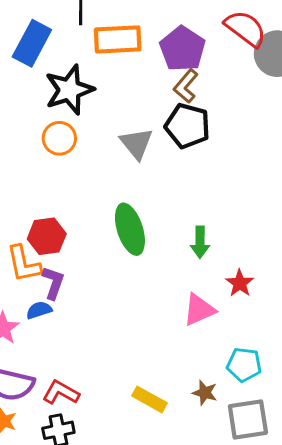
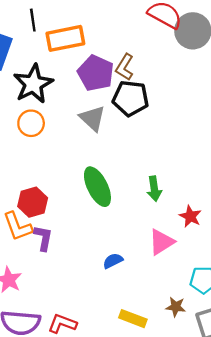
purple pentagon: (182, 49) -> (96, 73), moved
blue semicircle: (39, 310) -> (113, 261), moved

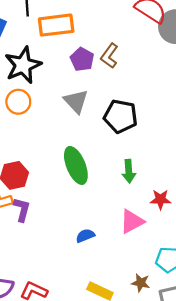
purple pentagon: (96, 73) -> (82, 59), size x0.7
black pentagon: (131, 98) -> (121, 116), moved
red star: (190, 216) -> (161, 199), turned -30

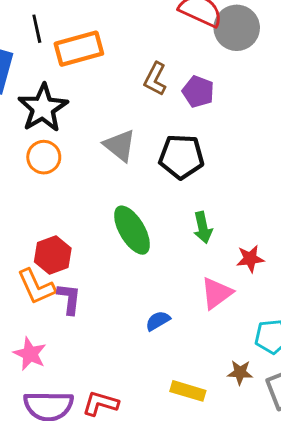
purple pentagon: (82, 59) -> (198, 92), moved

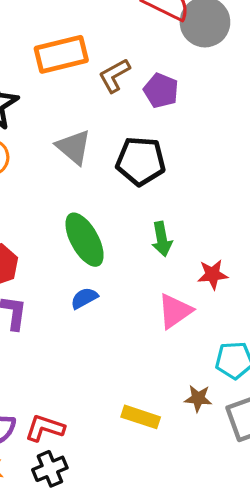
orange rectangle: (79, 49) -> (61, 54), moved
brown L-shape: (155, 79) -> (114, 75), turned 32
blue semicircle: (158, 321) -> (84, 298), moved

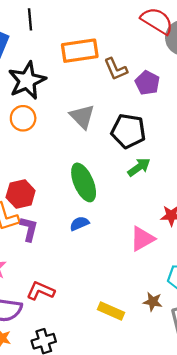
brown L-shape: (114, 75) -> (116, 69), turned -90
green arrow: (162, 239) -> (139, 167), moved, turned -120
red L-shape: (45, 428) -> (41, 291), moved

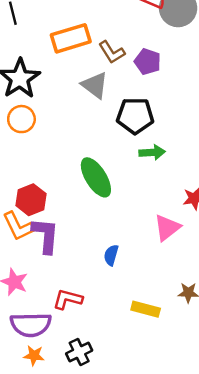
gray triangle: (82, 117) -> (95, 85), moved
green arrow: (139, 167) -> (152, 152), turned 40
blue semicircle: (79, 224) -> (111, 255), moved, turned -42
purple L-shape: (29, 229) -> (45, 235), size x1.4

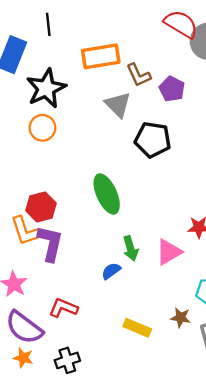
green arrow: (152, 152) -> (130, 248), moved, turned 70
blue semicircle: (111, 255) -> (111, 271), turned 30
purple semicircle: (31, 325) -> (24, 328), turned 30

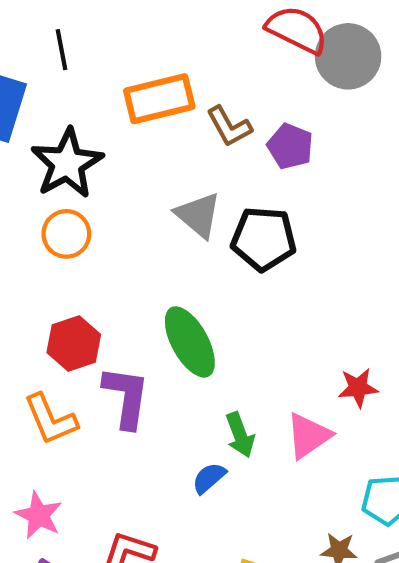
gray triangle: (118, 105) -> (198, 215), moved
red hexagon: (41, 207) -> (74, 344), moved
purple L-shape: (50, 243) -> (126, 397), moved

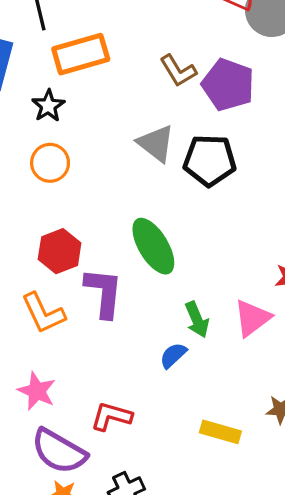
orange rectangle: (159, 99) -> (81, 54), moved
purple pentagon: (290, 146) -> (228, 85), size x1.4
black star: (67, 163) -> (48, 106), size x0.6

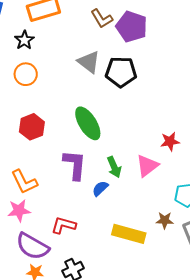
purple L-shape: (104, 293) -> (75, 165), moved
orange L-shape: (43, 313) -> (24, 182), moved
pink star: (37, 391) -> (19, 211), turned -30
yellow rectangle: (220, 432) -> (129, 234), size x1.4

